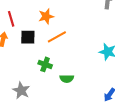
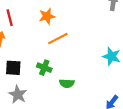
black square: (28, 37) -> (13, 68), moved

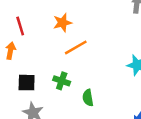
green semicircle: (67, 83) -> (88, 98), turned 80

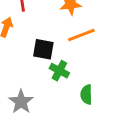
black square: (27, 83) -> (43, 49), moved

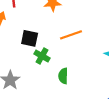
orange line: (81, 35) -> (71, 35), moved

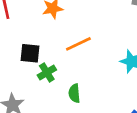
green cross: (42, 56) -> (47, 72), turned 35

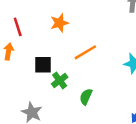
green semicircle: (74, 93) -> (86, 97), turned 35

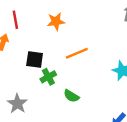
green semicircle: (86, 97) -> (71, 96), turned -91

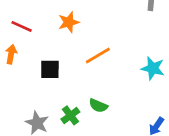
red line: (15, 20) -> (22, 26), turned -48
green cross: (48, 77) -> (70, 115), moved

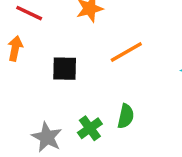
green semicircle: (98, 106) -> (126, 116), turned -102

